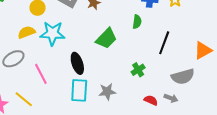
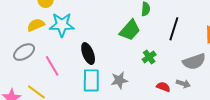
green trapezoid: (106, 38) -> (130, 30), moved

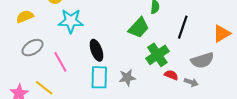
yellow semicircle: (36, 25) -> (25, 16), moved
green cross: (149, 57) -> (157, 55), size x1.6
red semicircle: (163, 87) -> (171, 75), moved

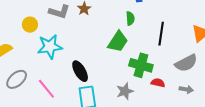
green cross: (157, 55) -> (141, 65), turned -30
gray star: (127, 78) -> (125, 91), moved
gray arrow: (191, 82) -> (186, 89), moved

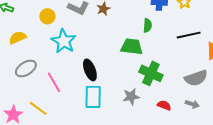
black line: (161, 34) -> (189, 35), moved, turned 60
green trapezoid: (118, 42) -> (132, 47), turned -125
cyan star: (50, 47) -> (64, 41), turned 30
red semicircle: (158, 83) -> (164, 105), moved

